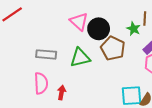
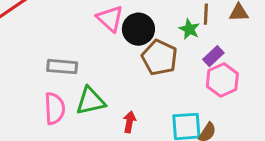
green triangle: (80, 58) -> (91, 101), moved
red arrow: (62, 93) -> (129, 122), moved

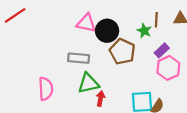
pink triangle: (110, 19) -> (86, 23), turned -30
gray rectangle: (62, 67) -> (79, 58), moved
green triangle: (91, 101) -> (88, 83), moved

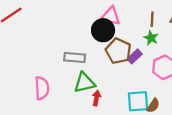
pink triangle: (86, 23) -> (111, 16), moved
green star: (144, 31) -> (151, 38), moved
purple rectangle: (162, 50) -> (135, 56), moved

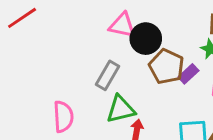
pink triangle: (111, 16) -> (122, 25), moved
gray rectangle: (75, 58) -> (107, 75), turned -65

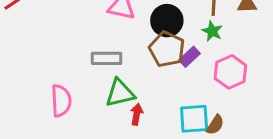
black circle: (146, 39) -> (167, 21), moved
gray rectangle: (107, 75) -> (106, 58), turned 60

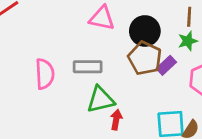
green star: (212, 31) -> (188, 41), turned 30
pink semicircle: (61, 101) -> (45, 74), moved

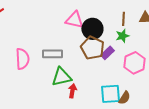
pink triangle: (102, 18) -> (74, 20), moved

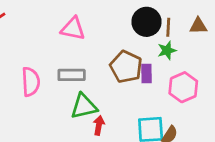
pink triangle: (74, 20) -> (73, 29), moved
black circle: (92, 29) -> (146, 22), moved
purple rectangle: (107, 53) -> (146, 74), turned -48

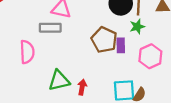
gray rectangle: (72, 75) -> (50, 28), moved
green triangle: (84, 106) -> (59, 81), moved

